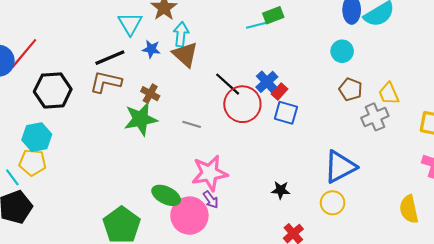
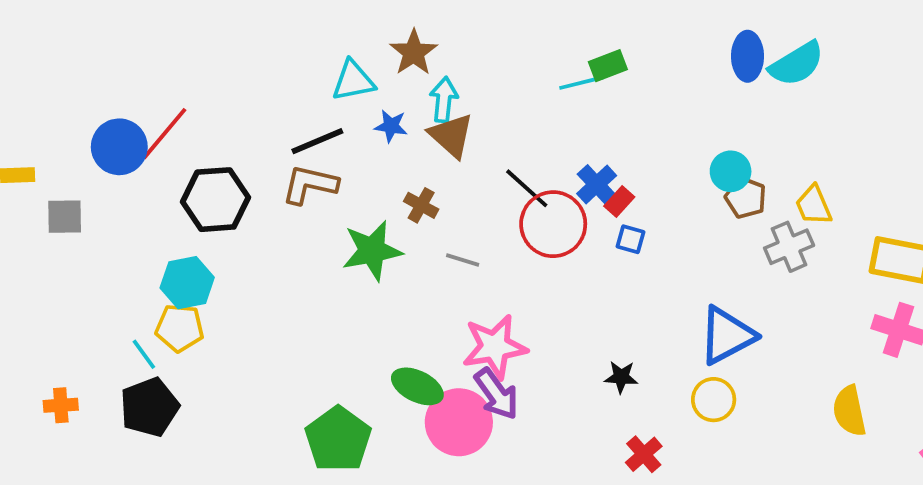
cyan triangle: (130, 24) -> (353, 81), turned 50
cyan circle: (342, 51) -> (731, 171), moved
brown cross: (150, 94) -> (421, 205), moved
blue square: (286, 113) -> (631, 239), size x0.7
purple arrow: (211, 200) -> (497, 394), size x1.6

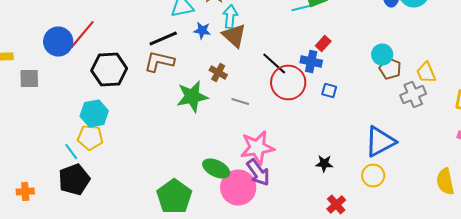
blue cross: (597, 185) -> (311, 62), turned -35
red rectangle: (619, 202) -> (323, 44), moved
orange cross: (61, 405) -> (25, 192), moved

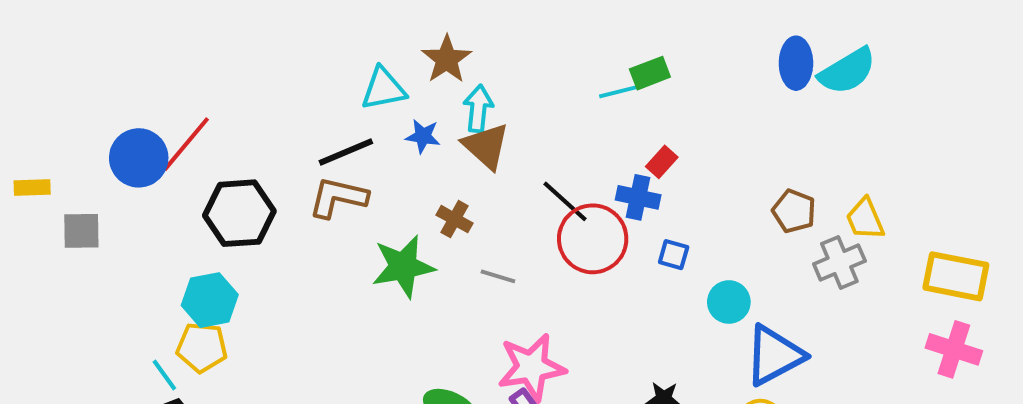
cyan circle: (382, 54) -> (729, 302), moved

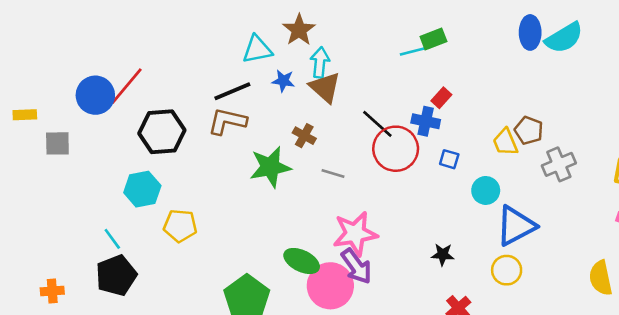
yellow trapezoid: (865, 219) -> (505, 142), moved
yellow pentagon: (202, 347) -> (180, 226), moved

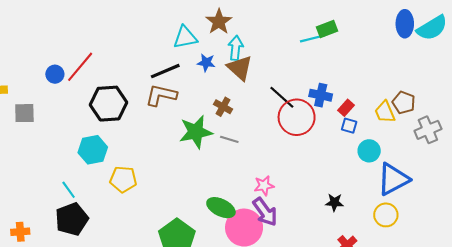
blue circle: (95, 95) -> (55, 74), size x0.6
red rectangle: (441, 98) -> (346, 108), moved
blue square: (449, 159) -> (349, 126), moved
gray line: (333, 174) -> (229, 139), moved
pink star: (355, 234) -> (264, 186), size x0.6

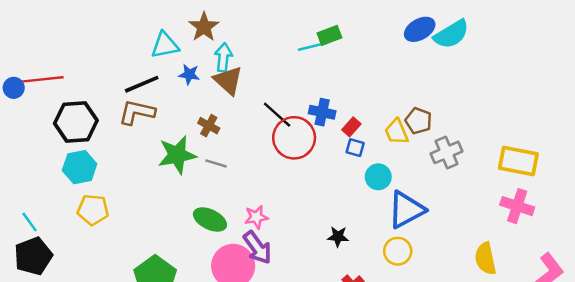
blue ellipse: (405, 24) -> (420, 29), turned 60
red line: (80, 67) -> (43, 79), turned 44
cyan hexagon: (93, 150) -> (80, 167), moved
green ellipse: (221, 208) -> (210, 219), moved

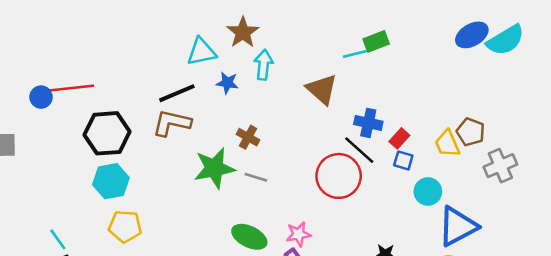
brown triangle: (228, 81) -> (322, 89), moved
black line: (277, 115) -> (359, 150), moved
red circle: (294, 138) -> (339, 176), moved

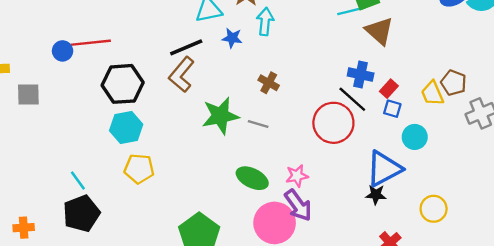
brown triangle: (322, 89) -> (379, 31), moved
brown L-shape: (172, 123) -> (181, 75), turned -63
brown cross: (248, 137) -> (269, 83), moved
blue triangle: (458, 226) -> (384, 169), moved

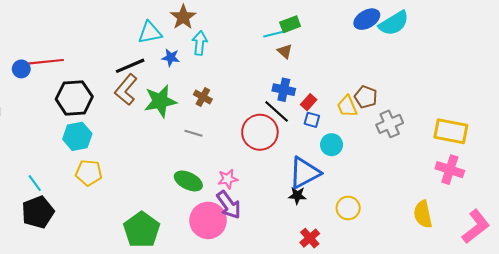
brown triangle: (379, 31) -> (285, 51), moved, size x0.6
green star: (220, 116) -> (160, 101), moved

